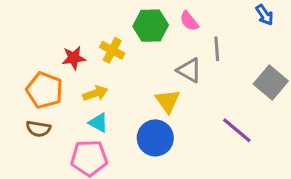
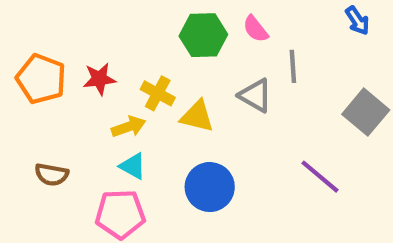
yellow cross: (112, 50) -> (158, 93), moved
orange pentagon: (44, 90) -> (41, 79), moved
yellow triangle: (168, 101) -> (197, 116), moved, turned -40

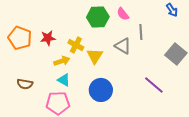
yellow triangle: (197, 116) -> (95, 56), turned 48

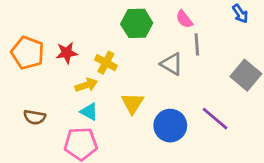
pink semicircle: (123, 14) -> (184, 19), moved
yellow triangle: (95, 56) -> (132, 103), moved
blue circle: (101, 90) -> (170, 126), moved

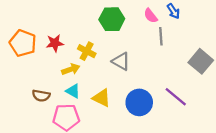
blue arrow: (240, 14) -> (173, 11), moved
gray triangle: (172, 64) -> (121, 61), moved
yellow triangle: (132, 103) -> (102, 98), moved, turned -36
brown semicircle: (35, 117) -> (41, 96), moved

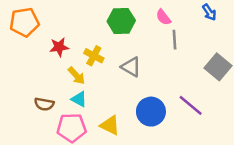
blue arrow: (173, 11) -> (209, 12), moved
orange pentagon: (23, 43) -> (24, 22), moved, turned -30
yellow arrow: (71, 69) -> (76, 76), turned 66
yellow triangle: (102, 98) -> (110, 125), moved

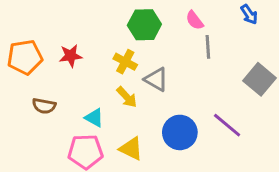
orange pentagon: (24, 22) -> (25, 57), moved
yellow cross: (94, 56) -> (125, 62), moved
yellow arrow: (76, 76) -> (127, 97), moved
brown semicircle: (44, 104) -> (44, 106), moved

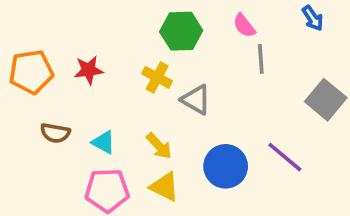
yellow arrow: (127, 97) -> (159, 146), moved
cyan triangle: (94, 118) -> (103, 142), moved

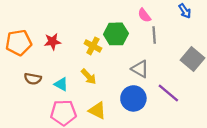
green hexagon: (181, 31) -> (116, 34), moved
gray triangle: (196, 100) -> (140, 69), moved
yellow arrow: (159, 146) -> (89, 77), moved

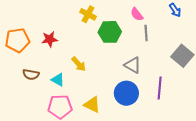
yellow cross: (93, 46) -> (88, 14), moved
yellow arrow: (89, 77) -> (79, 64), moved
purple line: (168, 93) -> (160, 88), turned 55

